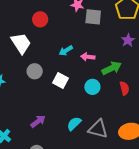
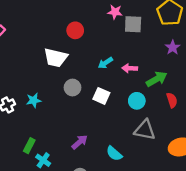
white trapezoid: (21, 43) -> (56, 58), turned 140
cyan semicircle: (74, 124) -> (114, 153), moved, turned -91
gray triangle: (98, 129) -> (145, 130), moved

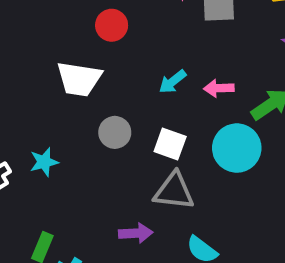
cyan circle: (137, 101) -> (237, 148), size x1.5
gray triangle: (145, 130) -> (174, 191), moved
purple arrow: (80, 142) -> (136, 233), turned 42

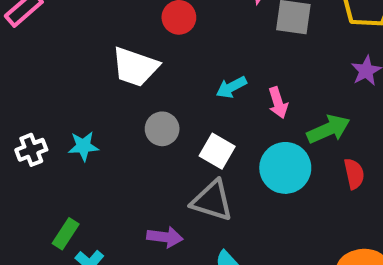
pink arrow: (219, 88) -> (278, 103), turned -116

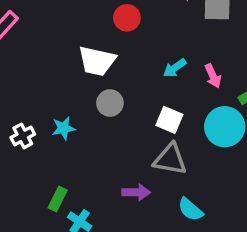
gray circle: (162, 129) -> (110, 103), moved

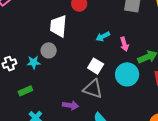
white trapezoid: (97, 61) -> (58, 26), turned 75
gray circle: (110, 103) -> (49, 50), moved
green rectangle: (58, 199) -> (25, 91), moved, turned 32

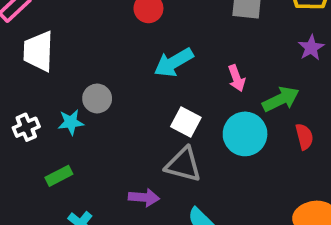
white trapezoid: (58, 26) -> (38, 51), moved
cyan arrow: (103, 36) -> (174, 62), moved, size x1.5

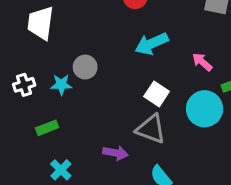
pink arrow: (237, 78) -> (202, 62), turned 145

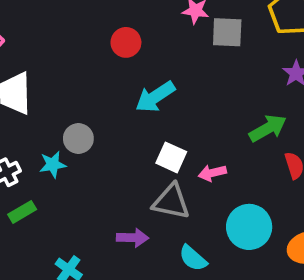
pink arrow: (202, 62) -> (212, 173), moved, turned -45
cyan circle: (205, 109) -> (249, 227), moved
green rectangle: (47, 128) -> (22, 212), moved

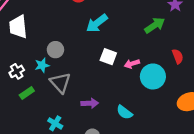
green arrow: (268, 128) -> (155, 25), moved
gray triangle: (171, 202) -> (60, 83), moved, turned 40
cyan circle: (249, 227) -> (153, 76), moved

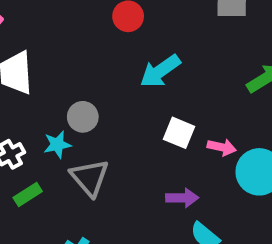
pink arrow: (132, 64) -> (222, 147), turned -152
purple arrow: (90, 103) -> (182, 198), moved

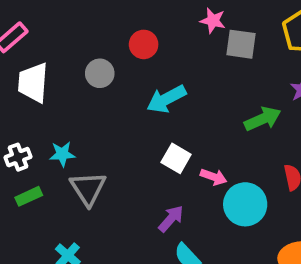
gray circle: (83, 117) -> (100, 73), moved
purple arrow: (182, 198) -> (171, 219), turned -56

